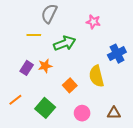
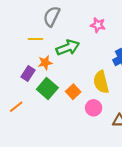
orange star: (45, 66) -> (45, 63), moved
green square: (45, 108) -> (47, 88), moved
pink circle: (82, 113) -> (94, 108), moved

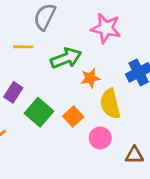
pink star: (98, 25) -> (106, 28), size x1.5
orange star: (45, 63) -> (90, 78), moved

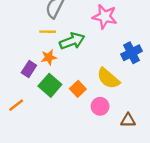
yellow line: (23, 47) -> (48, 32), moved
orange star: (90, 78) -> (49, 57), moved
yellow semicircle: (110, 104) -> (108, 78), turned -35

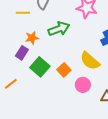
yellow line: (48, 32) -> (23, 13), moved
orange star: (49, 57) -> (32, 38), moved

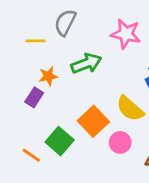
green square: (40, 67) -> (60, 141), moved
orange square: (64, 70) -> (93, 121), size x1.5
orange line: (11, 84) -> (31, 155), moved, turned 72

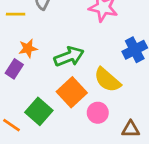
green arrow: (86, 63) -> (69, 57), moved

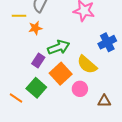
orange star: (28, 48) -> (35, 28), moved
purple rectangle: (14, 69) -> (38, 60), moved

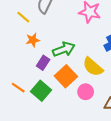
yellow line: (19, 16) -> (23, 17), turned 40
orange star: (35, 28) -> (33, 40), moved
orange line: (16, 98) -> (18, 88), moved

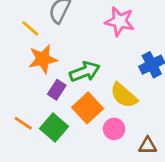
orange star: (33, 40) -> (43, 59), size x1.5

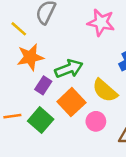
orange line: (23, 123) -> (12, 116), turned -42

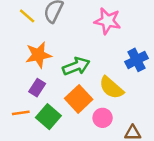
yellow line: (19, 29) -> (27, 16), moved
purple rectangle: (43, 85) -> (37, 88), moved

